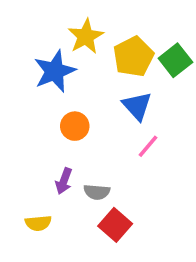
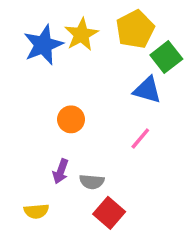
yellow pentagon: (133, 57) -> (135, 29), moved
blue star: (55, 71) -> (43, 45), moved
blue triangle: (137, 106) -> (147, 90), moved, turned -32

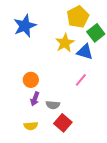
yellow star: (81, 34) -> (65, 43), moved
orange circle: (71, 119) -> (31, 80), moved
yellow semicircle: (36, 211) -> (31, 126), moved

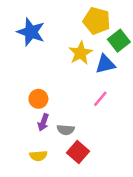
yellow pentagon: (78, 17) -> (97, 21), turned -30
blue star: (25, 26) -> (31, 32), turned -30
blue triangle: (85, 52) -> (105, 64), turned -30

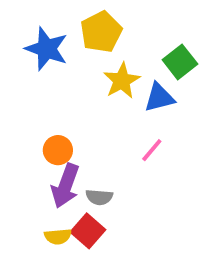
yellow pentagon: (97, 21) -> (101, 32), moved, turned 30
purple arrow: (43, 122) -> (65, 186), size x1.6
red square: (78, 152) -> (88, 231), moved

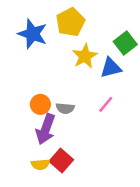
gray semicircle: (99, 197) -> (65, 108), moved

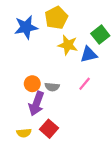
blue star: (33, 34) -> (26, 27), turned -30
yellow star: (85, 56) -> (68, 45), turned -30
yellow semicircle: (40, 164) -> (24, 133), moved

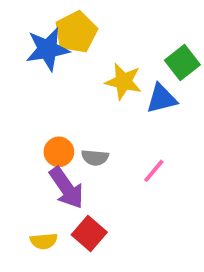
yellow pentagon: (56, 18) -> (76, 32), moved
pink line: (85, 84) -> (154, 171), moved
purple arrow: (36, 104) -> (66, 188), turned -55

